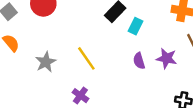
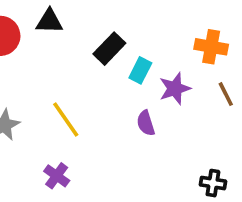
purple star: (167, 58) -> (175, 89), moved, turned -30

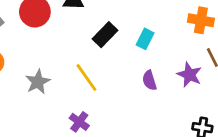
black rectangle: (109, 49) -> (105, 35), moved
purple star: (175, 89) -> (189, 75), moved, turned -30

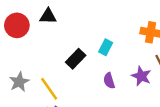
black rectangle: (105, 35) -> (76, 59), moved
yellow line: (86, 78) -> (49, 89), moved

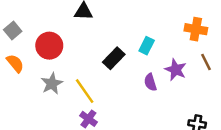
red circle: (17, 25) -> (49, 46), moved
purple star: (141, 76) -> (176, 70), moved

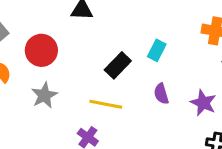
purple star: (176, 70) -> (203, 103), moved
yellow line: (85, 91) -> (106, 104), moved, turned -44

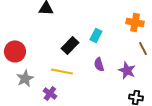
red circle: (41, 50) -> (15, 51), moved
gray star: (44, 95) -> (25, 78), moved

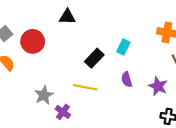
red circle: (15, 51) -> (33, 41), moved
purple cross: (50, 93) -> (63, 112), moved

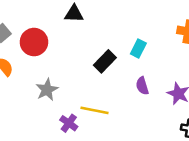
yellow line: (85, 87) -> (95, 110), moved
gray star: (44, 95) -> (47, 90), moved

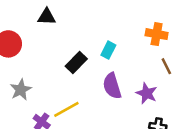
purple semicircle: (142, 86) -> (112, 86), size x1.5
yellow line: (95, 110) -> (66, 109), turned -40

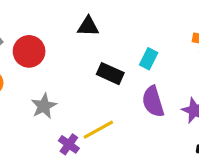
black triangle: (47, 17) -> (88, 26), moved
black rectangle: (76, 62) -> (110, 74), turned 70

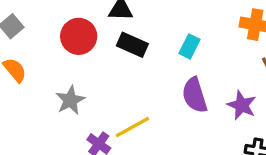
red circle: (29, 51) -> (79, 36), moved
black rectangle: (110, 74) -> (132, 45), moved

